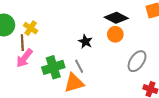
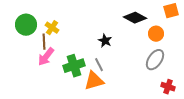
orange circle: (115, 34) -> (156, 34), moved

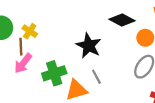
black star: (105, 41) -> (89, 46), size x1.6
gray line: (99, 65) -> (96, 77), moved

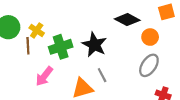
pink arrow: (23, 63) -> (44, 76), moved
green cross: (54, 73) -> (61, 47), moved

